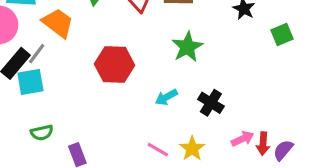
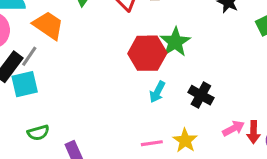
red hexagon: (115, 65) -> (147, 53), moved
cyan arrow: (166, 97) -> (157, 92), turned -30
pink line: (158, 150) -> (152, 143), turned -35

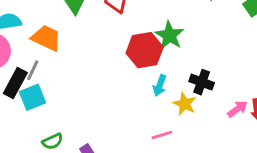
yellow star: (185, 140) -> (185, 104), moved

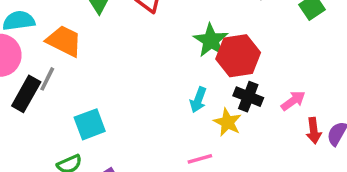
red hexagon: (145, 50) -> (238, 56), moved
cyan square: (32, 97) -> (90, 124), moved
pink arrow: (237, 109) -> (293, 101), moved

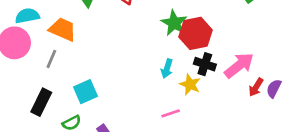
black rectangle: (26, 94) -> (41, 102), moved
pink arrow: (293, 101) -> (239, 65), size x1.6
red arrow: (314, 131) -> (256, 87), turned 42

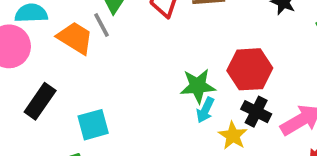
green star: (174, 23) -> (198, 86), moved, turned 30
gray line: (51, 59) -> (101, 25), moved, turned -60
black rectangle: (41, 102) -> (40, 101), moved

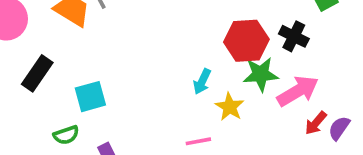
green star: (198, 86) -> (261, 74), moved
black cross: (256, 112) -> (294, 36), moved

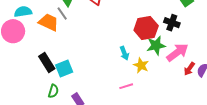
black rectangle: (37, 73) -> (47, 62), moved, turned -60
cyan arrow: (202, 82) -> (124, 53), turned -40
green semicircle: (66, 135) -> (53, 91), turned -48

